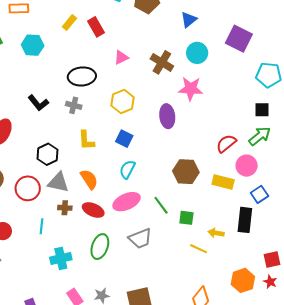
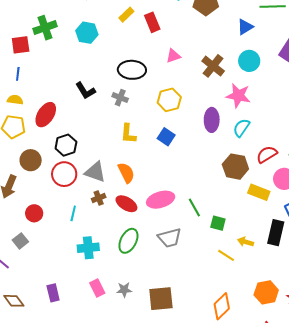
black hexagon: (47, 154) -> (66, 145), moved
cyan semicircle: (127, 169) -> (241, 128), moved
brown hexagon: (186, 172) -> (235, 167), moved
brown cross: (65, 208) -> (99, 198), turned -32

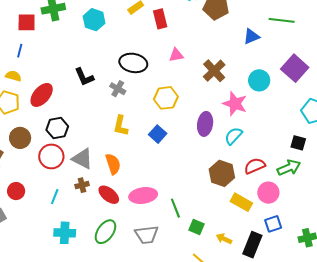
cyan circle: (249, 61) -> (259, 80), moved
yellow arrow: (245, 242) -> (224, 239), moved

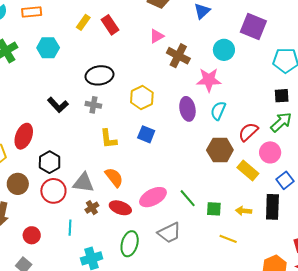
pink triangle: (176, 55) -> (157, 36), moved
yellow rectangle: (241, 202) -> (248, 171), turned 30

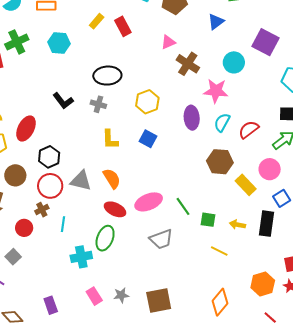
red semicircle: (248, 132) -> (249, 130), moved
brown cross: (92, 208) -> (42, 210), moved
green ellipse: (130, 244) -> (105, 238), moved

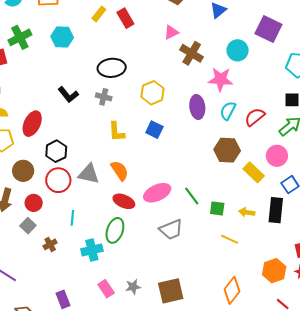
brown cross: (42, 210) -> (50, 244), moved
red circle: (24, 228) -> (34, 203), moved
gray square: (13, 257) -> (28, 226), moved

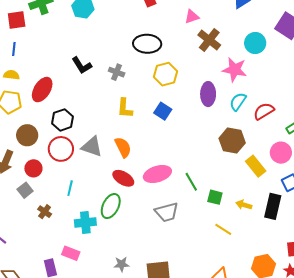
black ellipse: (112, 68) -> (147, 44), moved
brown cross: (50, 244) -> (45, 212), turned -32
pink rectangle: (106, 289) -> (71, 253), moved, turned -42

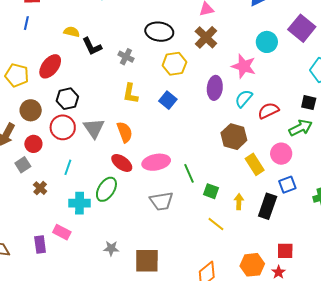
brown cross: (209, 40) -> (206, 37), moved
yellow semicircle: (11, 75) -> (72, 32), moved
gray triangle: (92, 147) -> (94, 128), turned 30
yellow arrow: (244, 205) -> (239, 202), turned 70

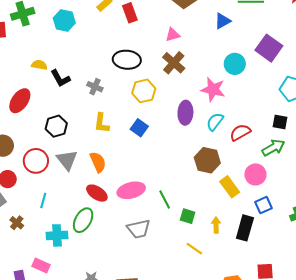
black hexagon: (67, 99) -> (56, 126), moved

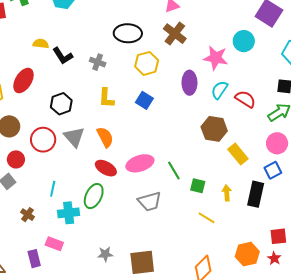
cyan circle: (235, 64) -> (244, 41), moved
red semicircle: (240, 132) -> (245, 99), turned 65
pink circle: (255, 174) -> (277, 143), moved
cyan line: (43, 200) -> (53, 189), moved
brown cross: (17, 223) -> (28, 215), moved

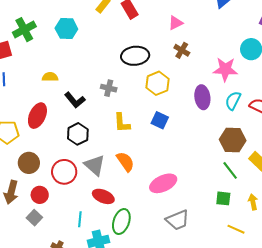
brown cross: (175, 34) -> (182, 50), size x0.7
black L-shape: (63, 56) -> (75, 100), moved
red ellipse: (106, 168) -> (103, 196), moved
green line: (174, 171) -> (230, 170), moved

